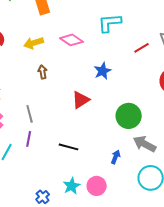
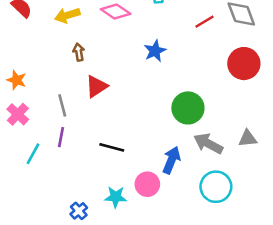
red triangle: (81, 100) -> (97, 86), moved
blue arrow: (116, 157) -> (171, 160), size x1.5
cyan star: (72, 186) -> (116, 197), turned 30
pink circle: (97, 186) -> (147, 184), moved

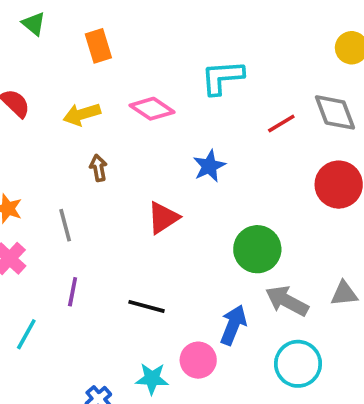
red triangle: (97, 86) -> (163, 218), moved
gray line: (62, 105) -> (65, 225), moved
cyan line: (33, 154) -> (26, 334), moved

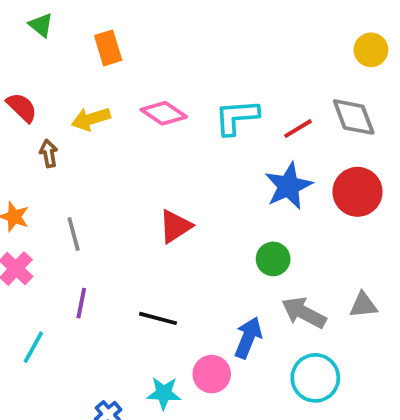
cyan L-shape: (222, 77) -> (237, 117), moved
blue star: (209, 166) -> (288, 186), moved, size x1.4
brown arrow: (98, 168) -> (49, 153), moved
green circle: (257, 249) -> (273, 259), size x0.7

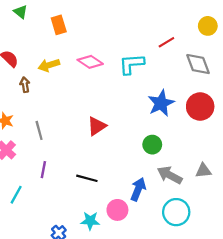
red line: (298, 129) -> (166, 42), moved

